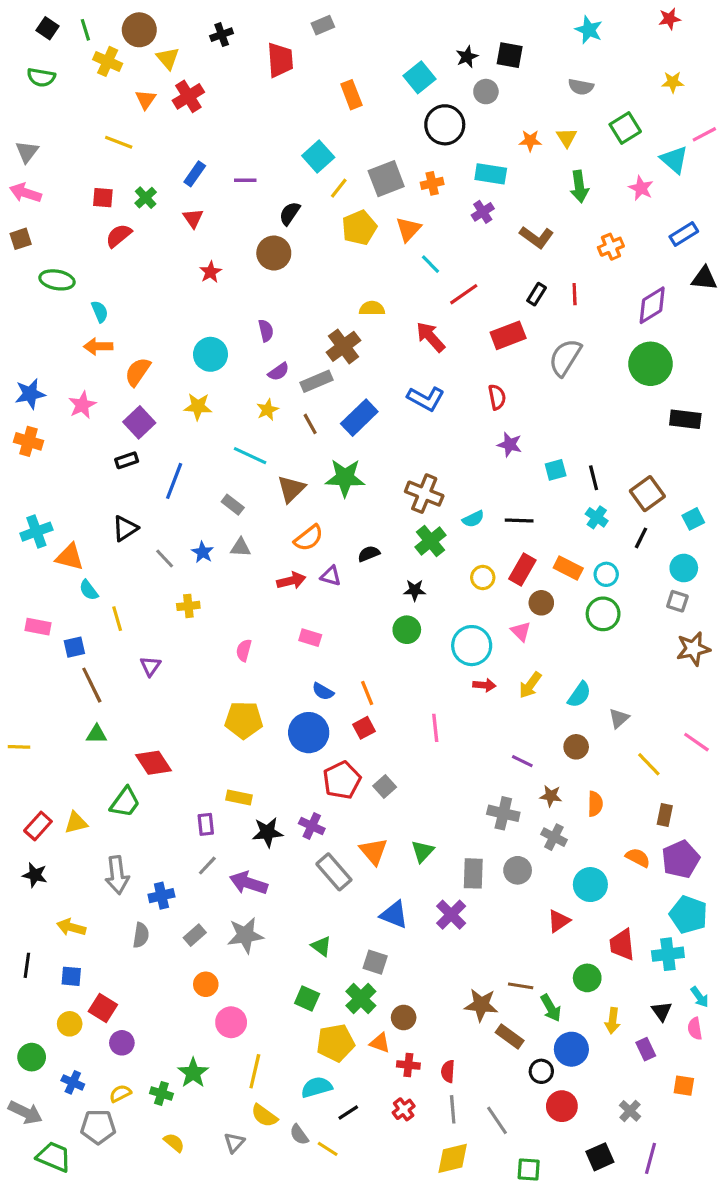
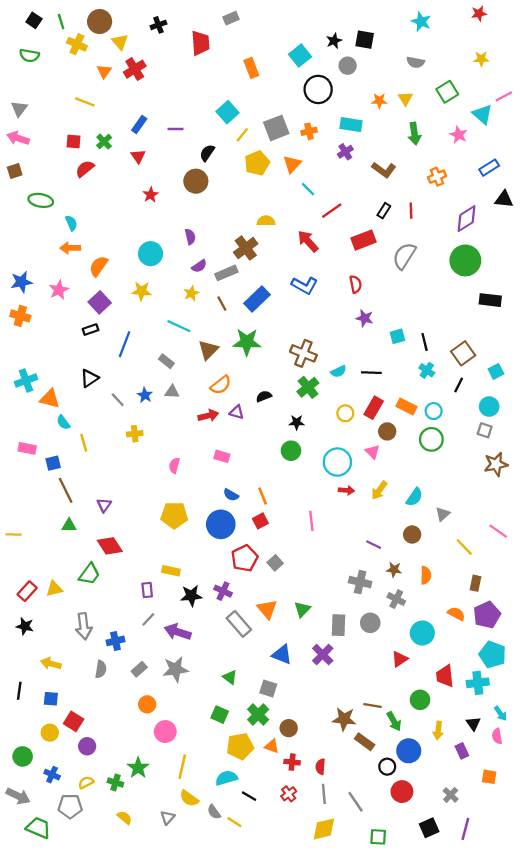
purple triangle: (150, 666) -> (104, 505), moved
black line: (348, 1112) -> (249, 796), turned 63

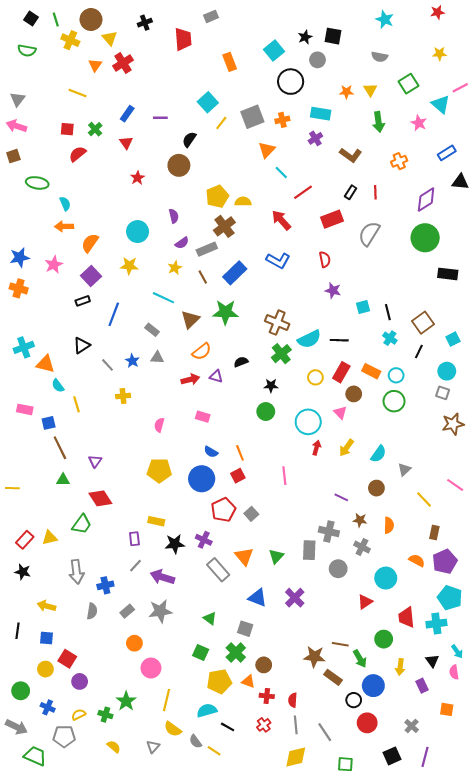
yellow pentagon: (257, 163) -> (217, 196), moved
cyan semicircle: (339, 371) -> (309, 339), size x1.6
red arrow: (346, 490) -> (316, 448), turned -80
gray rectangle: (339, 625) -> (309, 550), moved

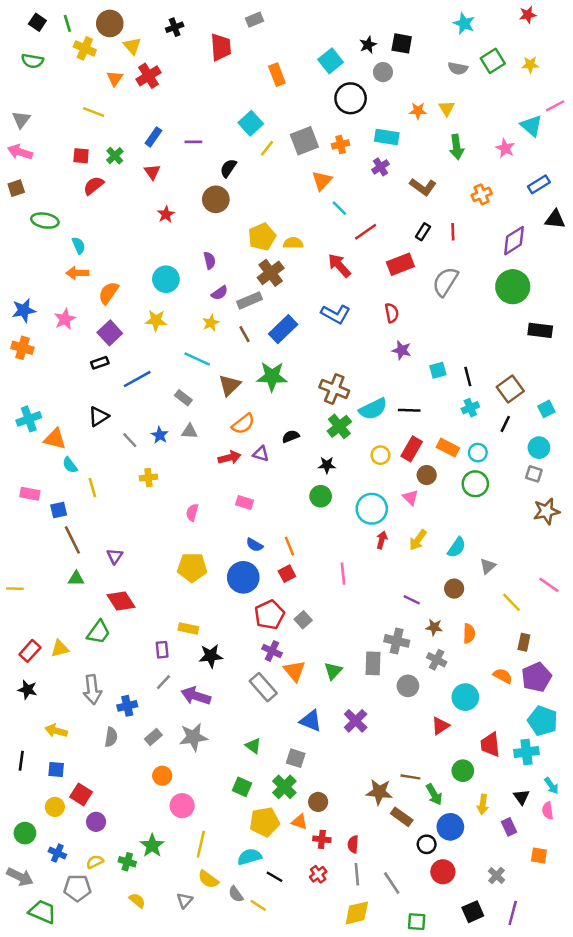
green square: (409, 84) -> (493, 61), moved
blue line: (114, 314) -> (137, 379), turned 40
cyan cross: (390, 338) -> (470, 408), turned 32
purple cross: (204, 540) -> (272, 651), moved

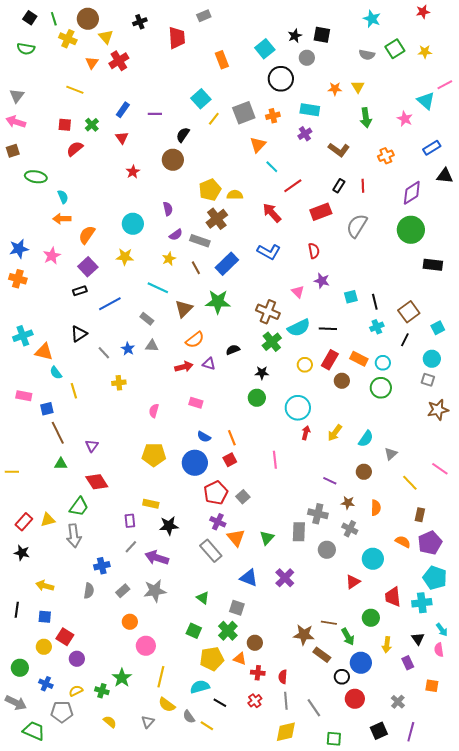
gray rectangle: (249, 300) -> (200, 241), turned 42
pink triangle: (410, 498) -> (298, 292), moved
gray arrow: (92, 690) -> (74, 536), moved

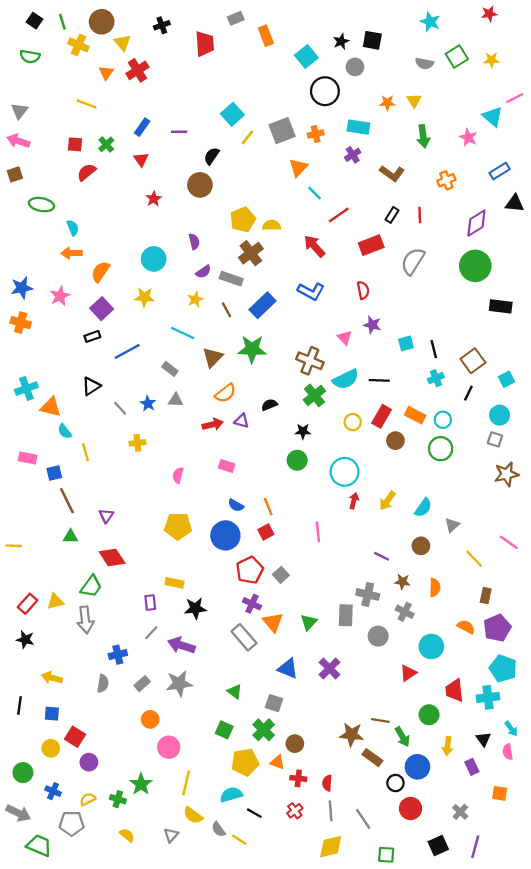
orange rectangle: (222, 60) -> (266, 36), moved

